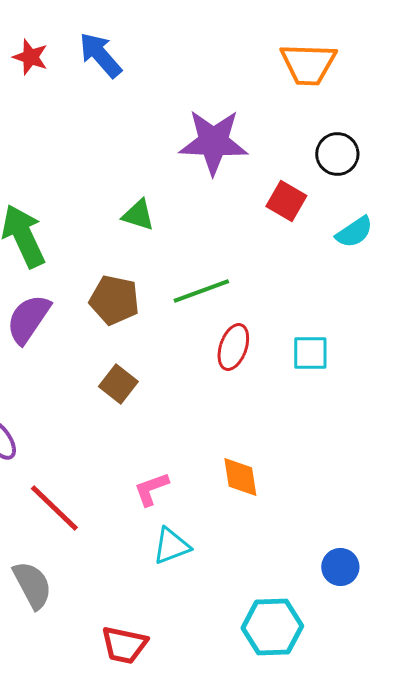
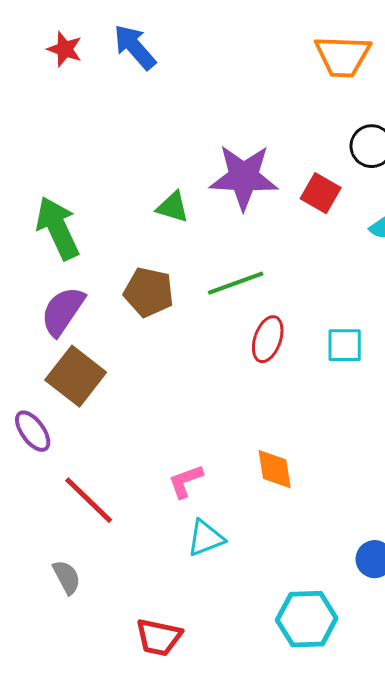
purple star: (213, 142) -> (244, 177), moved
brown square: (118, 384) -> (76, 376), moved, size x1.5
gray semicircle: (32, 585) -> (67, 577), size x0.7

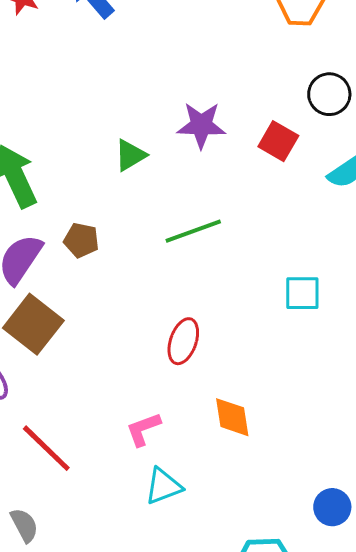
purple star: (244, 177) -> (201, 125), size x0.7
green triangle: (173, 207) -> (130, 155), turned -48
brown pentagon: (149, 292) -> (81, 240), moved, size x0.7
red ellipse: (268, 339) -> (183, 341), moved

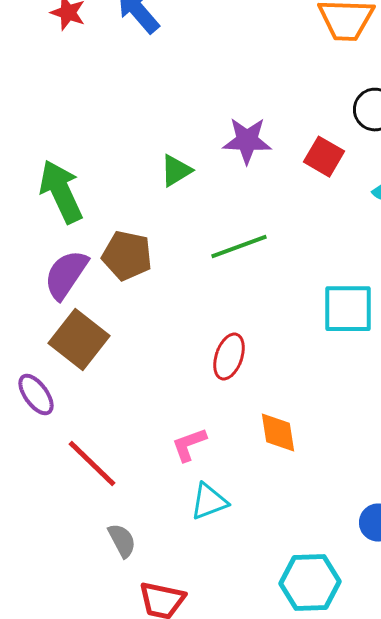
brown pentagon: (81, 240) -> (127, 256), size x1.4
cyan square: (302, 293) -> (348, 309), size x1.4
gray semicircle: (24, 525) -> (122, 541), moved

